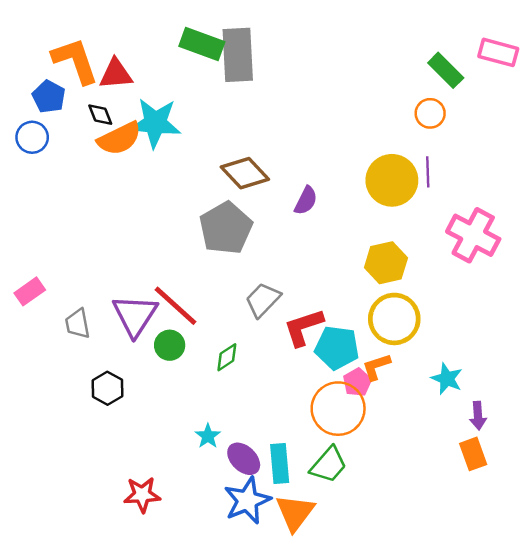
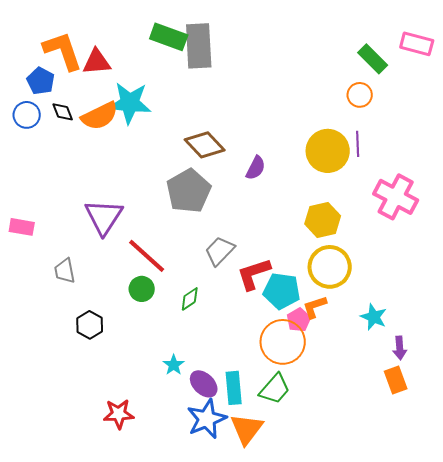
black diamond: (100, 115) -> (63, 112), moved
pink rectangle: (30, 291) -> (22, 227), moved, turned 45
purple triangle: (135, 315) -> (104, 217), moved

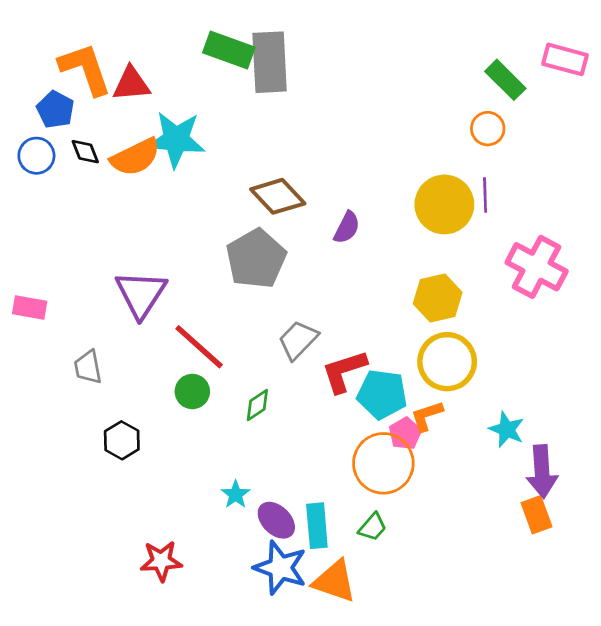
purple arrow: (400, 348) -> (542, 471), size x1.6
green trapezoid: (275, 389) -> (373, 527), size x0.7
blue star: (207, 419) -> (280, 568), turned -30
orange triangle: (247, 429) -> (335, 581), turned -48

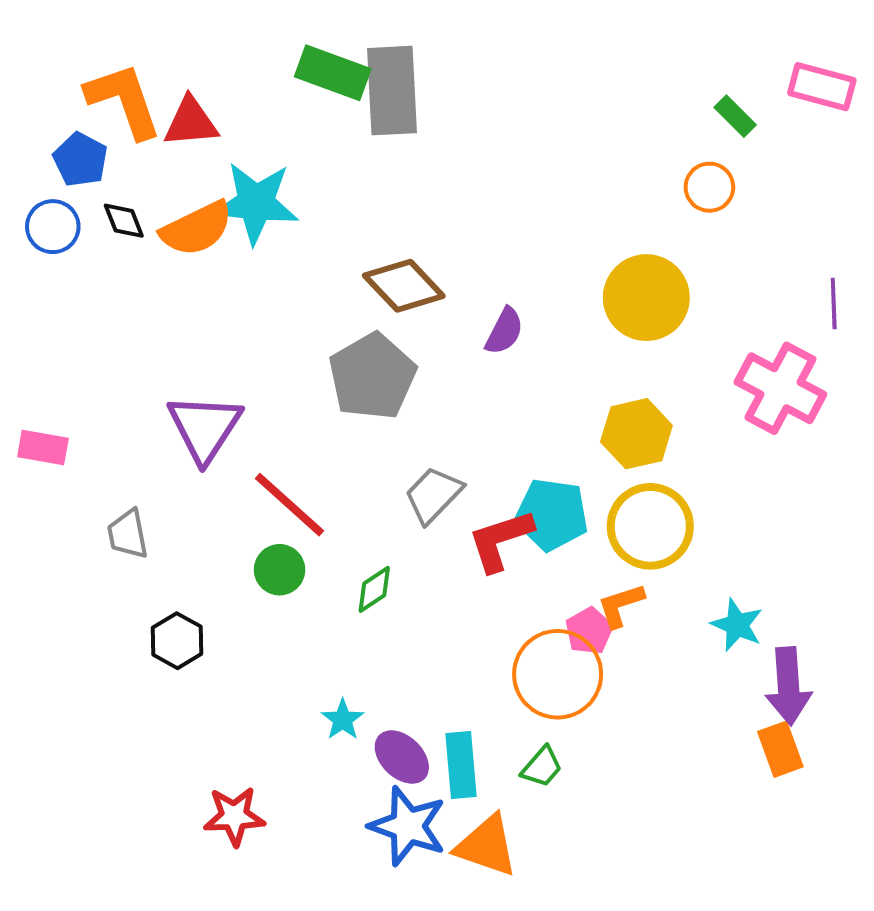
green rectangle: (505, 80) -> (735, 116), size x0.7
purple line: (485, 195) -> (834, 304), moved
cyan pentagon: (382, 394) -> (552, 514), moved

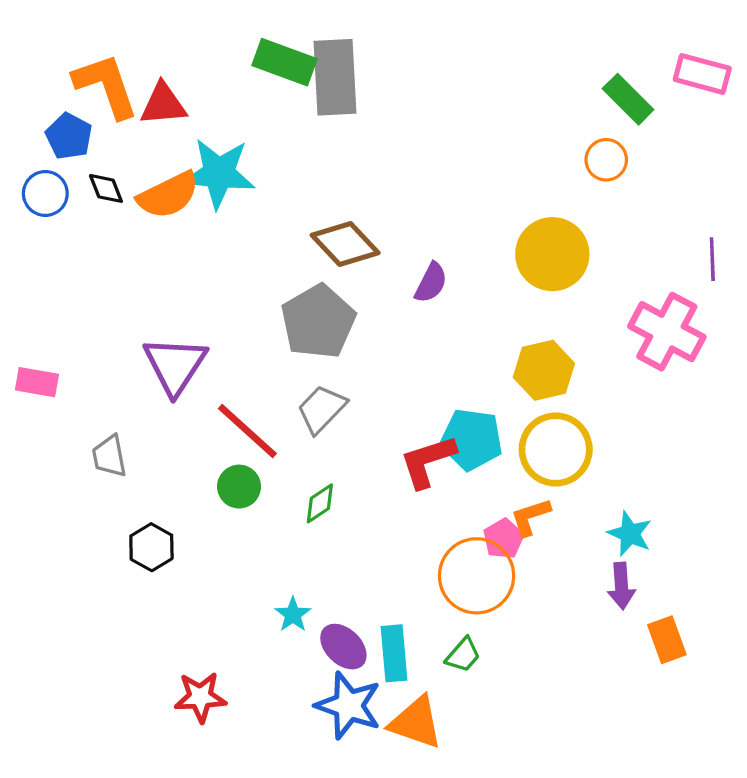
green rectangle: (735, 116) -> (628, 99), size x1.4
gray trapezoid: (433, 495) -> (322, 409), moved
purple arrow: (788, 686) -> (621, 586), moved, size x0.7

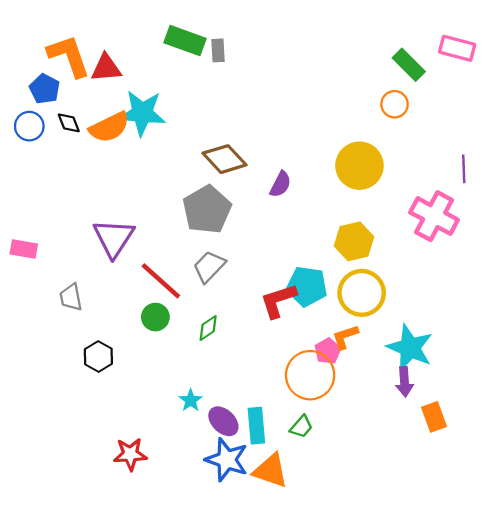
gray rectangle: (335, 77) -> (218, 50), size x0.5
cyan star: (630, 534) -> (410, 348), size x1.6

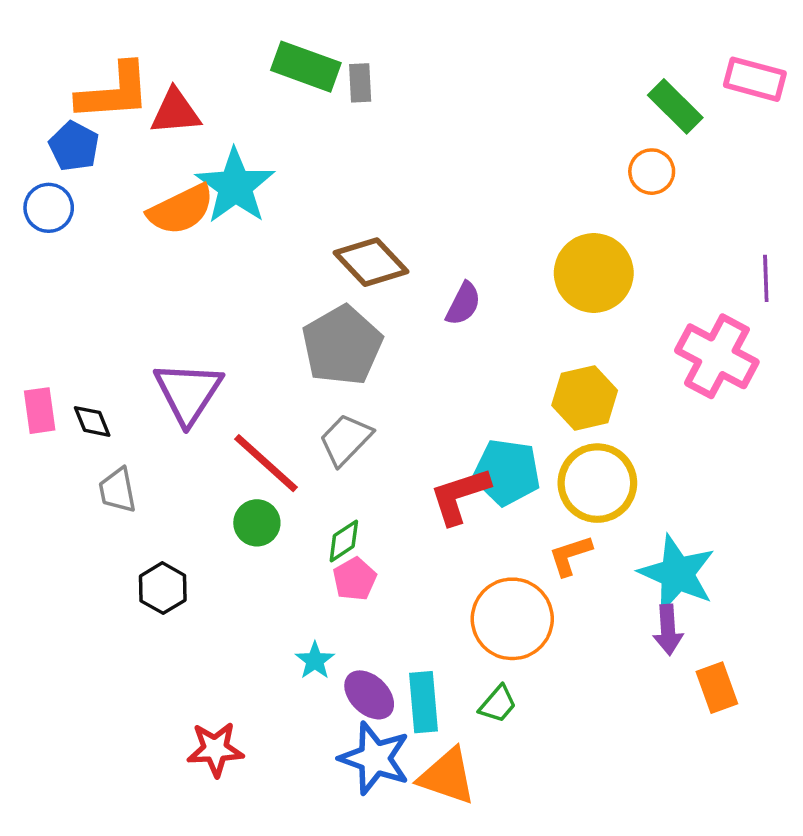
orange L-shape: (69, 56) -> (114, 92), turned 105
cyan star: (142, 113) -> (235, 186), turned 30
black diamond: (69, 123) -> (92, 421), moved
pink rectangle: (24, 249) -> (40, 411), turned 72
pink pentagon: (328, 351) -> (355, 579), moved

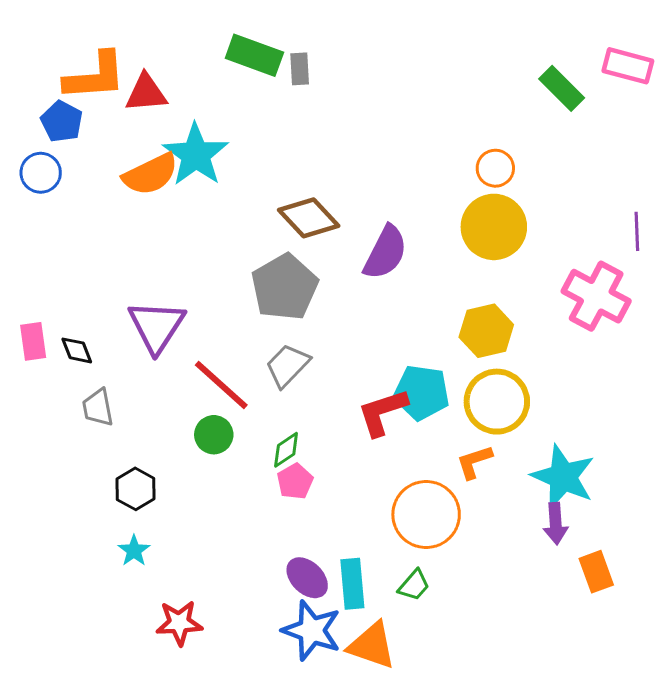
orange circle: (652, 172) -> (495, 168), moved
purple semicircle: (463, 304) -> (385, 253), size x1.5
cyan star: (315, 661) -> (134, 551), moved

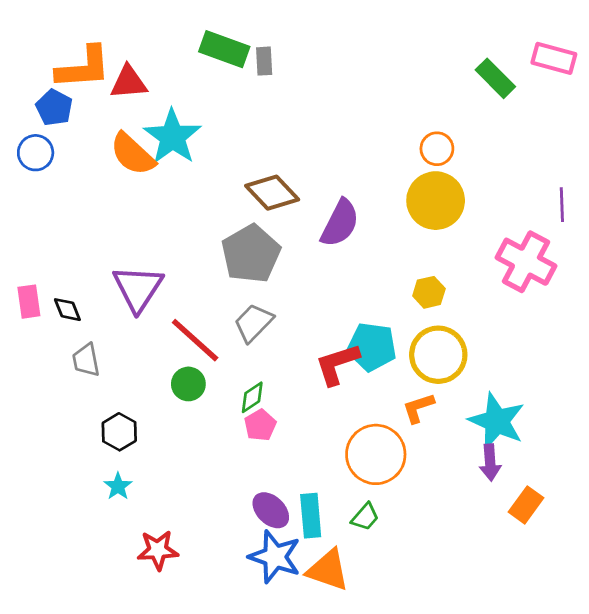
orange semicircle: (151, 174) -> (133, 154), turned 69
yellow hexagon: (486, 331) -> (429, 292), size x0.7
orange rectangle: (596, 572) -> (526, 505), turned 56

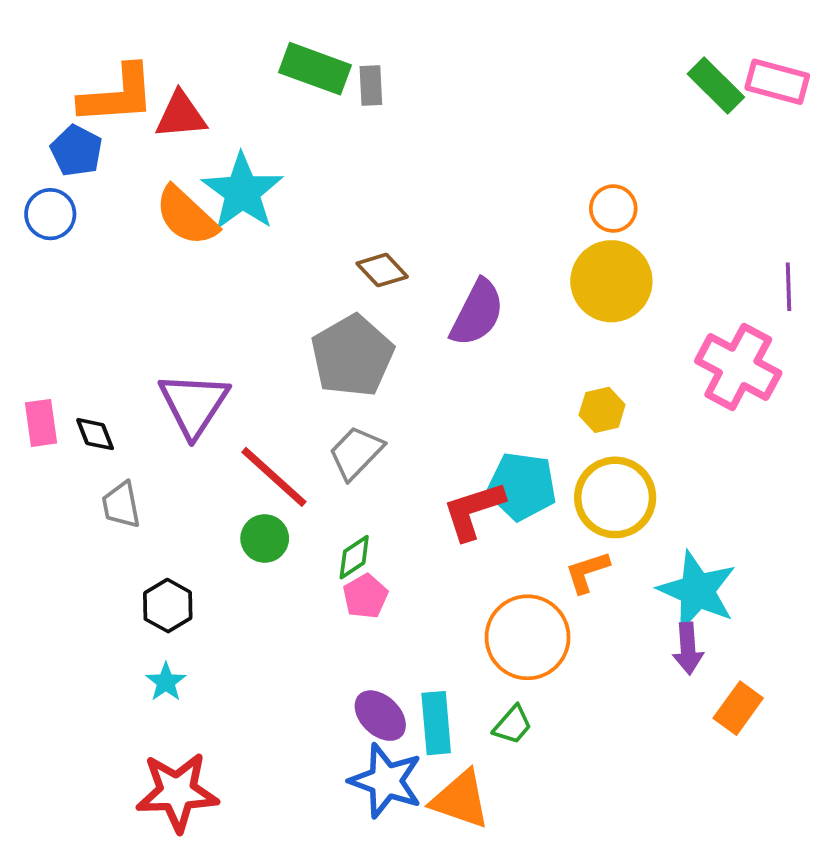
green rectangle: (495, 78) -> (716, 85), moved
brown diamond: (272, 193) -> (382, 270), size x0.7
red star: (158, 550) -> (177, 792), moved, size x1.4

